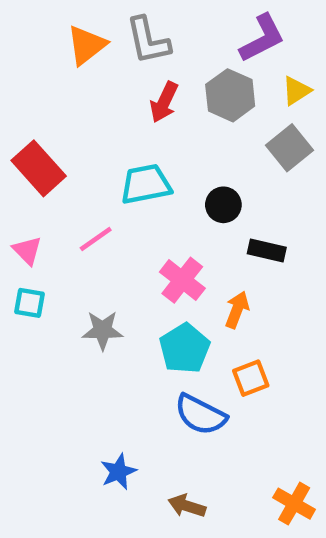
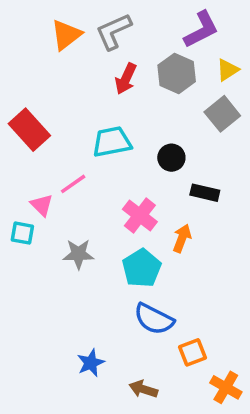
gray L-shape: (148, 41) -> (114, 31), turned 78
pink triangle: (27, 250) -> (42, 205), moved
orange square: (251, 378) -> (192, 352), moved

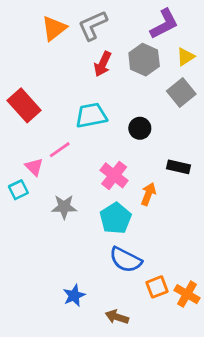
black rectangle: (205, 193) -> (178, 167), moved
cyan square: (22, 233) -> (18, 190), turned -36
orange cross: (226, 387) -> (187, 294), moved

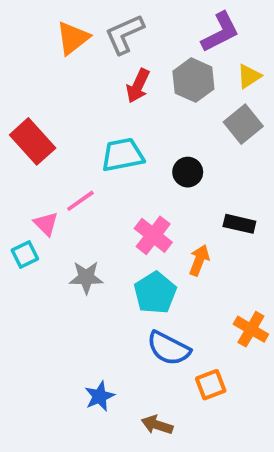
orange cross: (187, 294) -> (251, 329), moved

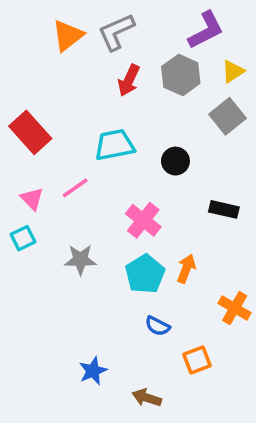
pink triangle: (46, 224) -> (32, 199), moved
orange arrow: (199, 260) -> (186, 269), moved
blue semicircle: (169, 348) -> (158, 326), size x0.6

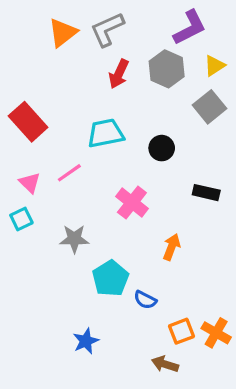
cyan pentagon: (145, 274) -> (111, 278), moved
orange cross: (235, 308) -> (216, 333), moved
brown arrow: (147, 398) -> (165, 364), moved

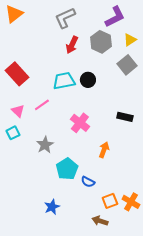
orange triangle: (63, 33) -> (14, 14), moved
black circle: (162, 148) -> (88, 80), moved
gray star: (74, 239) -> (45, 145), turned -30

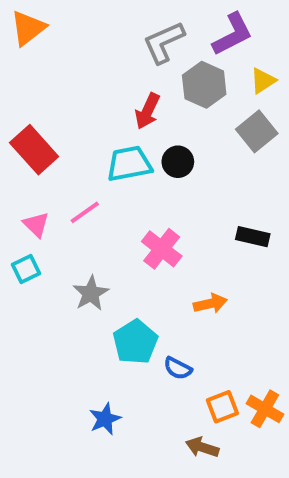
gray L-shape: (65, 18) -> (164, 42), moved
red arrow: (72, 45) -> (147, 111), moved
orange arrow: (104, 150) -> (210, 303), turned 56

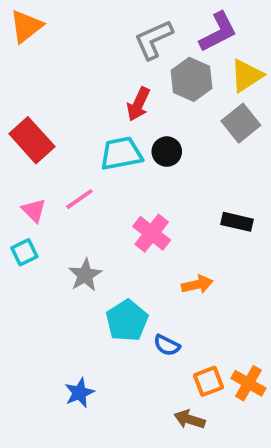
yellow triangle: (263, 81) -> (247, 76), size x1.4
blue star: (105, 419) -> (79, 393), moved

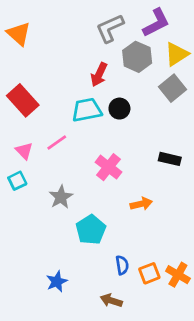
orange triangle: (26, 26) -> (19, 34), moved, turned -40
blue semicircle: (167, 345) -> (122, 265), moved, turned -126
brown arrow: (190, 419) -> (111, 301), moved

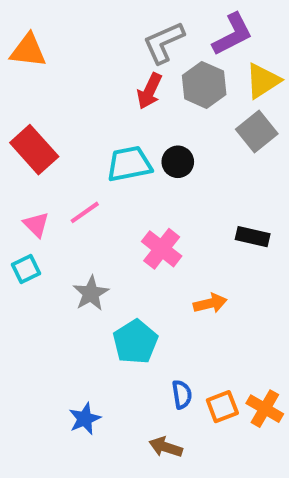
orange triangle: (19, 34) -> (28, 51), turned -35
red arrow: (99, 75) -> (149, 91), moved

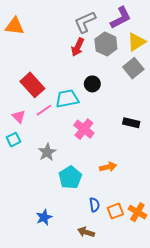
red rectangle: (34, 150) -> (32, 85), moved
cyan trapezoid: (129, 164) -> (67, 99), moved
orange arrow: (210, 303) -> (108, 167), moved

